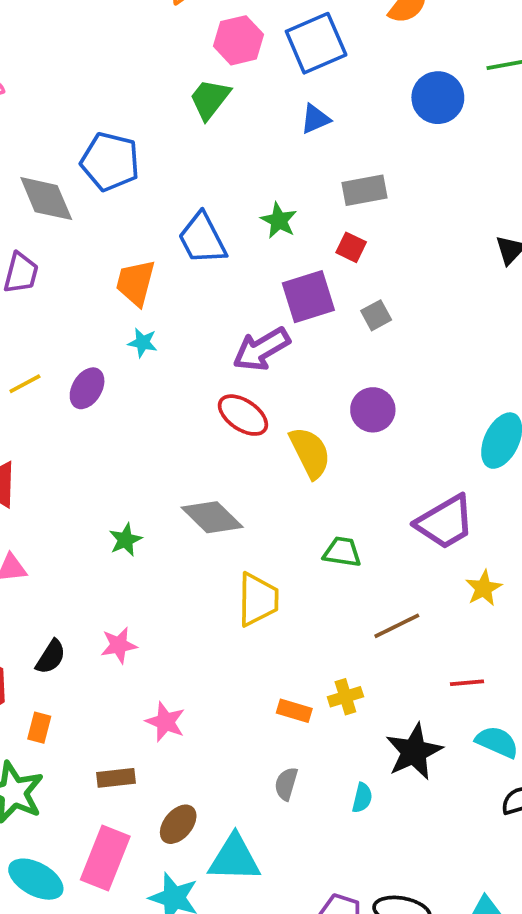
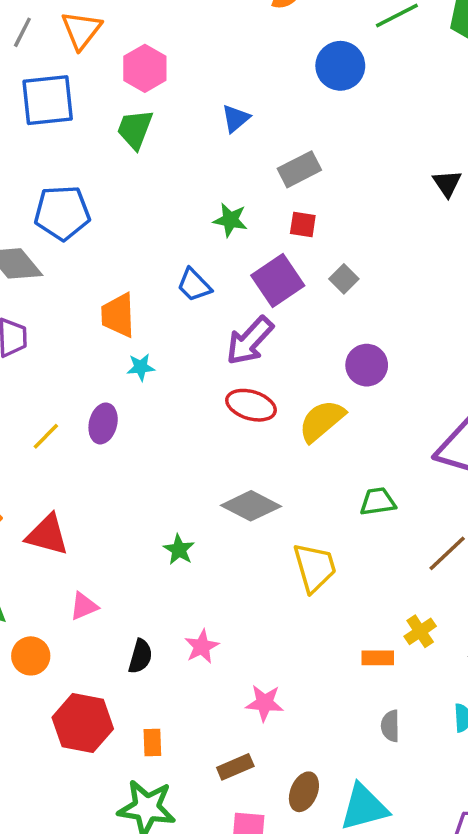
blue square: (316, 43) -> (48, 100), moved, turned 34
blue trapezoid: (202, 239) -> (194, 285), moved, size x0.7
yellow semicircle: (310, 453) -> (322, 421), turned -87
black semicircle: (51, 657) -> (140, 656), moved

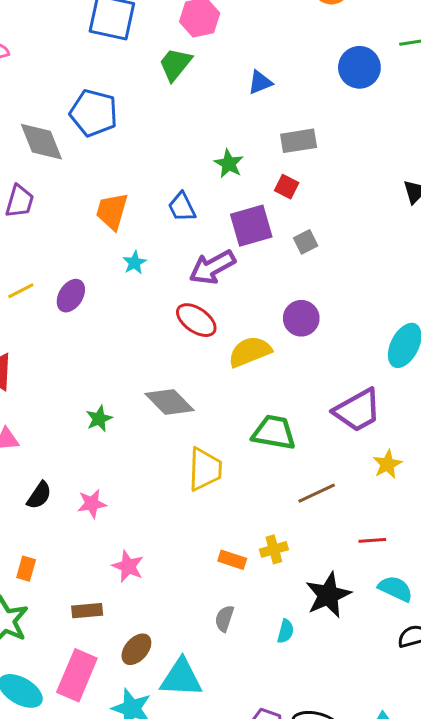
cyan star: (141, 367) -> (135, 263), moved, turned 30
green trapezoid: (378, 502) -> (274, 432), size x1.4

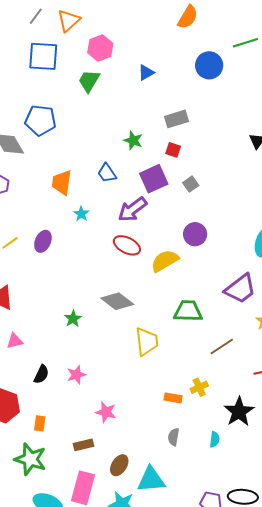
blue triangle: (260, 82) -> (146, 73), moved

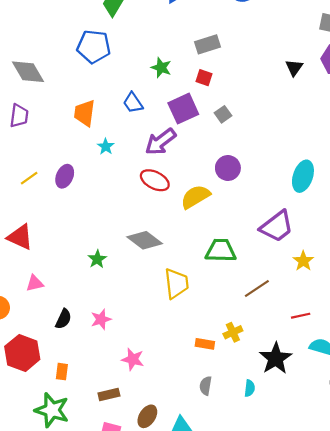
blue pentagon: (40, 120) -> (94, 47), moved

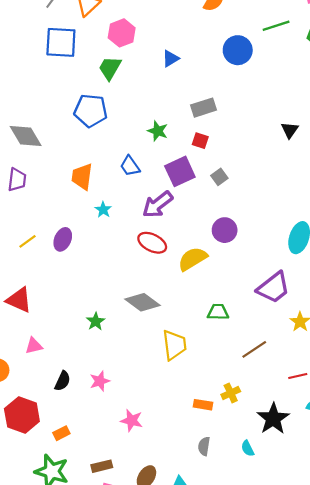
green trapezoid: (221, 251) -> (218, 312), size x0.7
orange rectangle: (62, 372) -> (61, 433), turned 56
cyan semicircle: (250, 388) -> (248, 448), turned 147
brown rectangle: (109, 395) -> (102, 466), moved

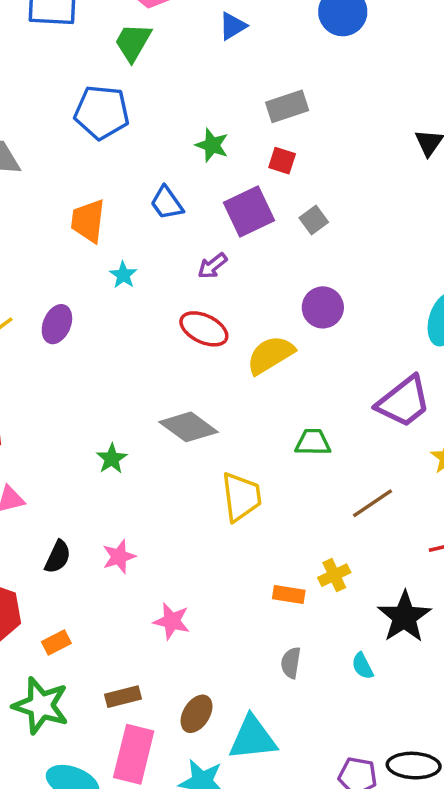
purple arrow: (158, 204) -> (212, 266), size x0.6

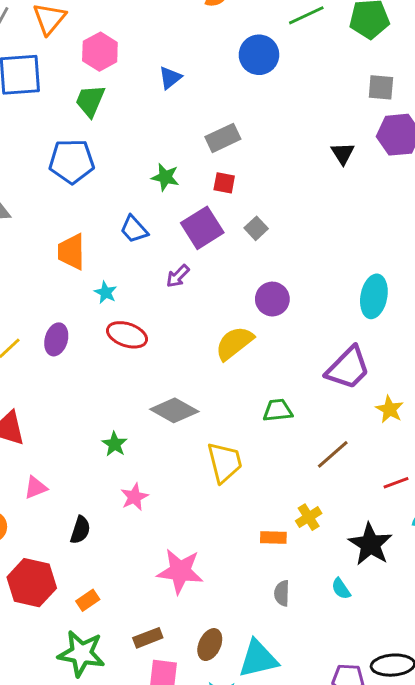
red ellipse: (204, 329) -> (127, 335), moved
pink star: (119, 557) -> (134, 497), moved
pink star: (172, 621) -> (180, 571), size x1.5

